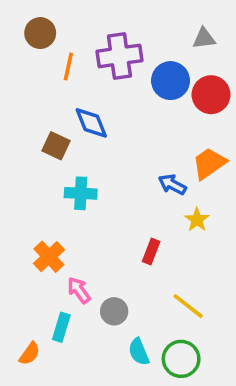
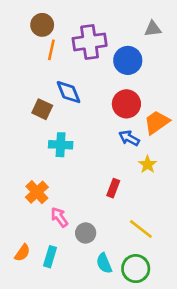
brown circle: (40, 33) -> (42, 25), moved
red circle: (211, 95) -> (126, 104), moved
cyan rectangle: (61, 327) -> (50, 257), moved
orange semicircle: (30, 354) -> (22, 253), moved

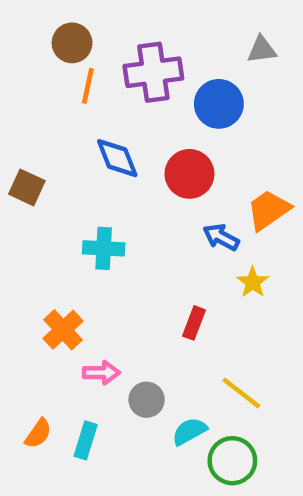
red circle: (126, 104) -> (189, 174), moved
brown square: (42, 109) -> (27, 187), moved
pink arrow: (59, 217) -> (101, 373), turned 126
cyan semicircle: (104, 263) -> (189, 431), moved, turned 84

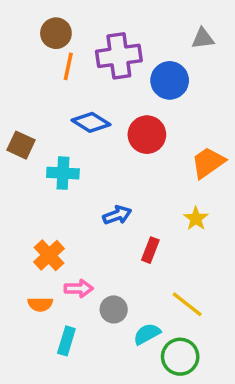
blue diamond: (117, 158) -> (91, 122), turned -36
blue arrow: (221, 237) -> (117, 215), moved, turned 132
cyan cross: (104, 248) -> (63, 173), moved
orange semicircle: (38, 434) -> (40, 304), moved, turned 55

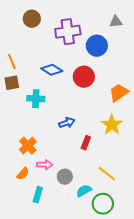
orange line: (68, 66) -> (12, 62), moved, turned -35
brown square: (21, 145) -> (12, 83), turned -35
yellow star: (196, 219) -> (112, 125), size x1.5
orange semicircle: (40, 304) -> (23, 174), turned -48

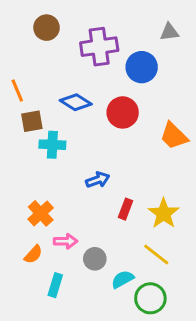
brown square: (12, 83) -> (32, 121), moved
orange trapezoid: (119, 93) -> (174, 136), turned -100
yellow star: (112, 125) -> (164, 213), moved

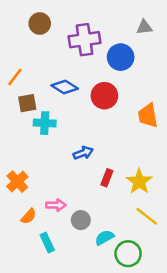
orange line: (17, 91) -> (15, 77), turned 60
orange trapezoid: (174, 136) -> (148, 116), turned 35
orange cross: (41, 213) -> (17, 182), moved
yellow line: (156, 254) -> (147, 216), moved
cyan rectangle: (55, 285) -> (47, 242), turned -42

